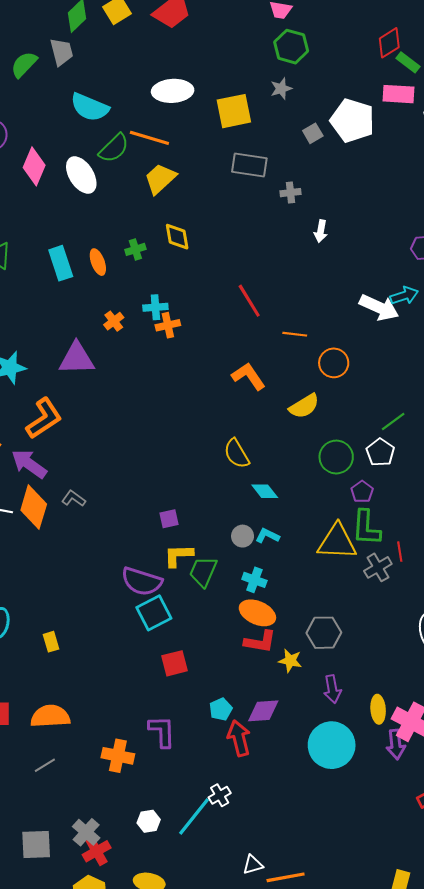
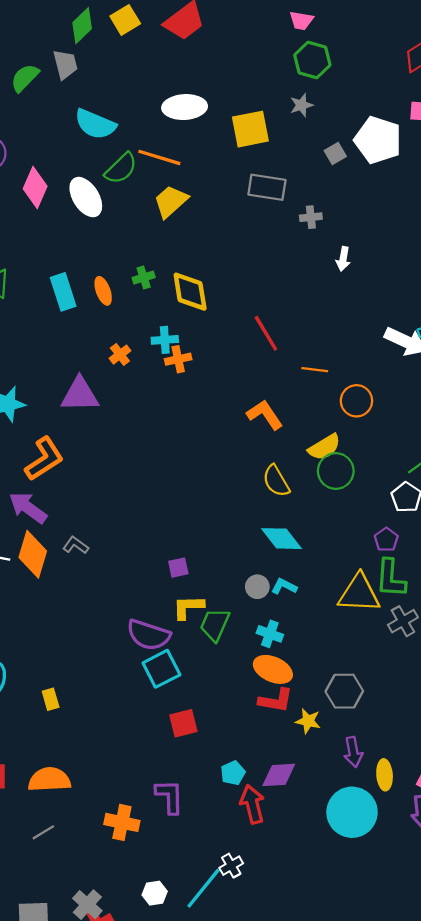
yellow diamond: (177, 237) -> (190, 292), moved, size x1.4
yellow semicircle: (237, 454) -> (276, 481), moved
green circle: (336, 457) -> (336, 471), moved
cyan diamond: (265, 491) -> (281, 539), size x1.4
yellow ellipse: (378, 709) -> (385, 775), moved

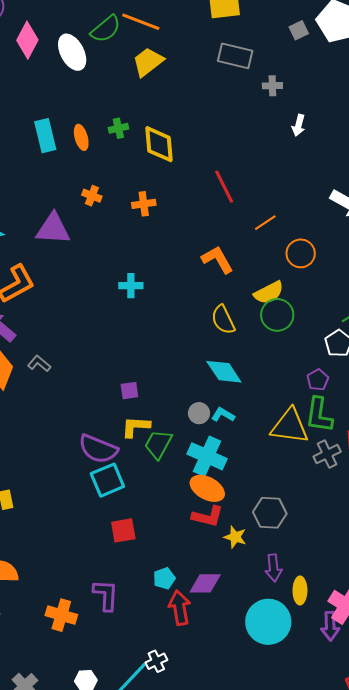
cyan cross: (165, 340) -> (131, 286), moved
orange cross: (120, 355) -> (92, 196), turned -36
orange line: (315, 370) -> (265, 223), turned -45
cyan cross: (270, 634) -> (207, 456), size x1.6

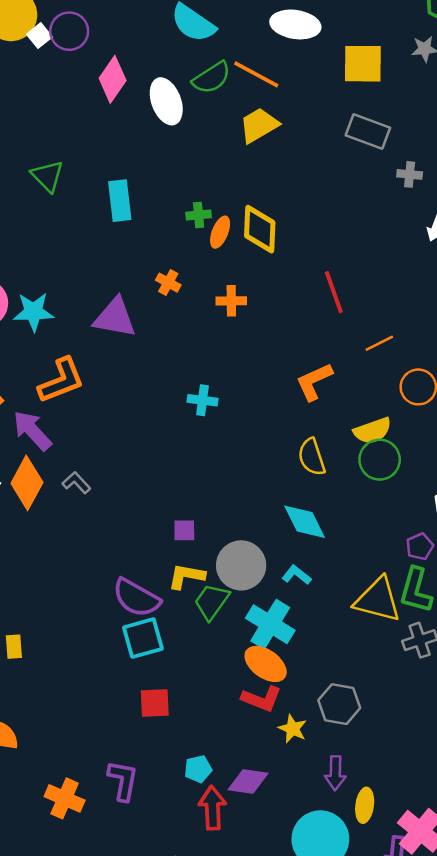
green cross: (118, 128) -> (199, 215), moved
orange ellipse: (81, 137) -> (220, 232), moved, turned 30
orange L-shape: (217, 260) -> (314, 382), turned -92
gray circle: (199, 413) -> (241, 565), moved, size x1.8

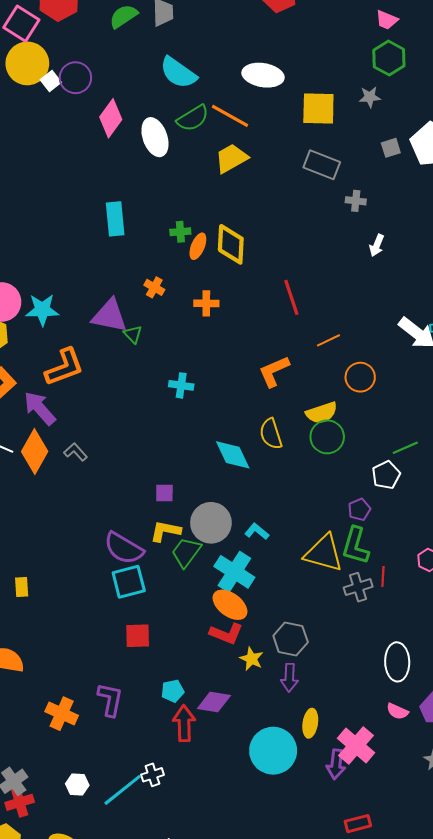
green triangle: (48, 176) -> (133, 334), moved, size x0.7
cyan diamond: (305, 522) -> (233, 455), moved
purple arrow: (335, 773) -> (289, 678), moved

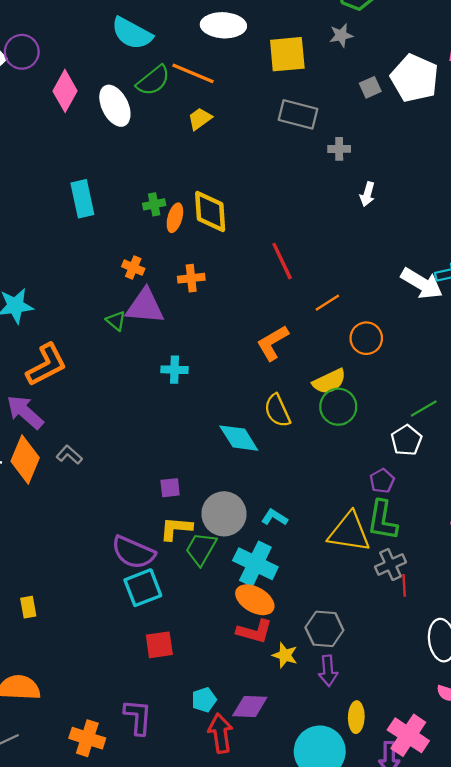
yellow trapezoid: (231, 158) -> (200, 119), size x0.7
purple triangle: (110, 316) -> (145, 306), moved
red line: (383, 576) -> (404, 585), moved

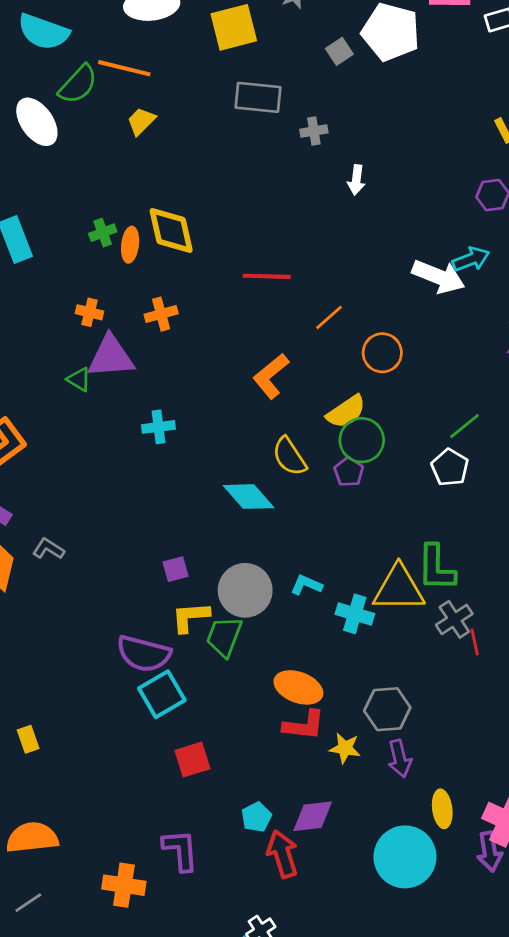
red line: (282, 261) -> (267, 276), turned -54
purple pentagon: (382, 481) -> (349, 472), moved
cyan cross: (255, 564) -> (355, 614), moved, size x0.7

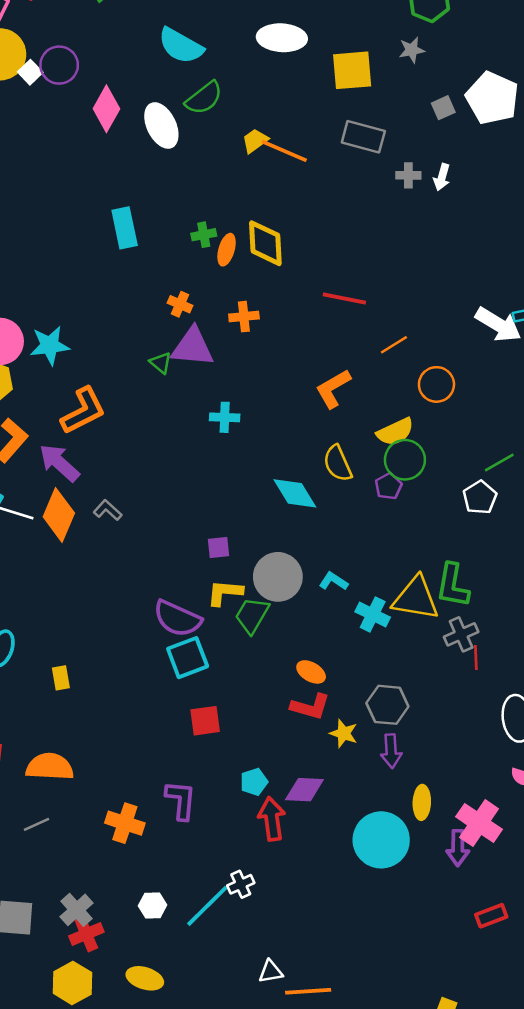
orange line: (124, 68) -> (284, 151), moved
white arrow: (356, 180) -> (442, 177), moved
orange ellipse: (298, 687) -> (311, 672), size x0.7

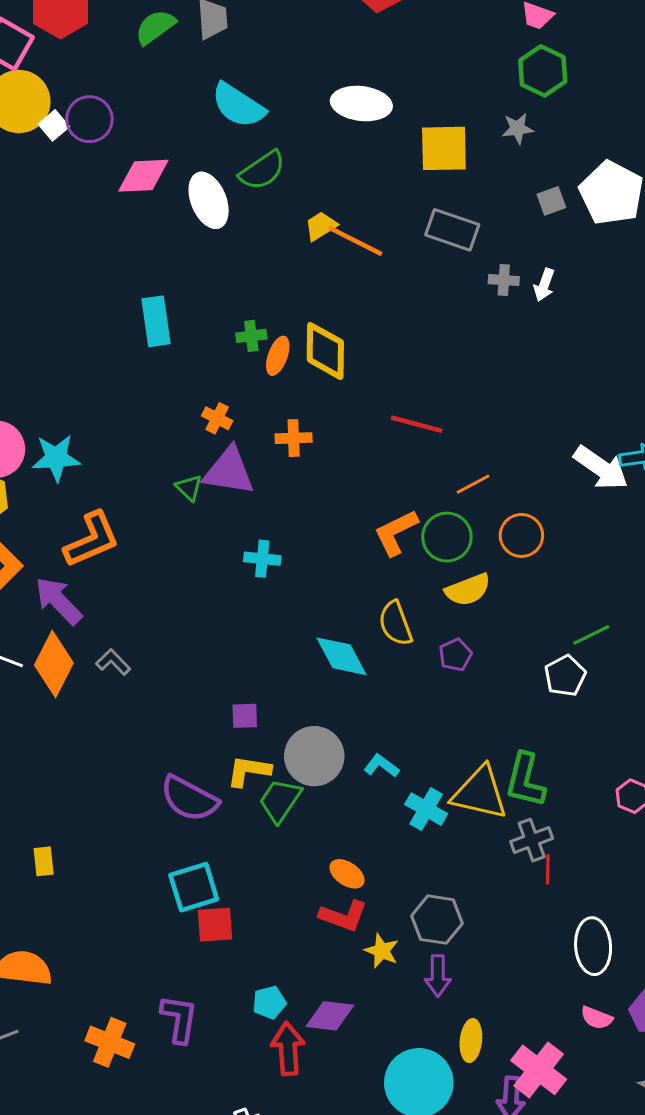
pink diamond: (106, 109) -> (143, 176), turned 54
green circle: (405, 460) -> (447, 537), moved
cyan square: (188, 658) -> (194, 887), moved

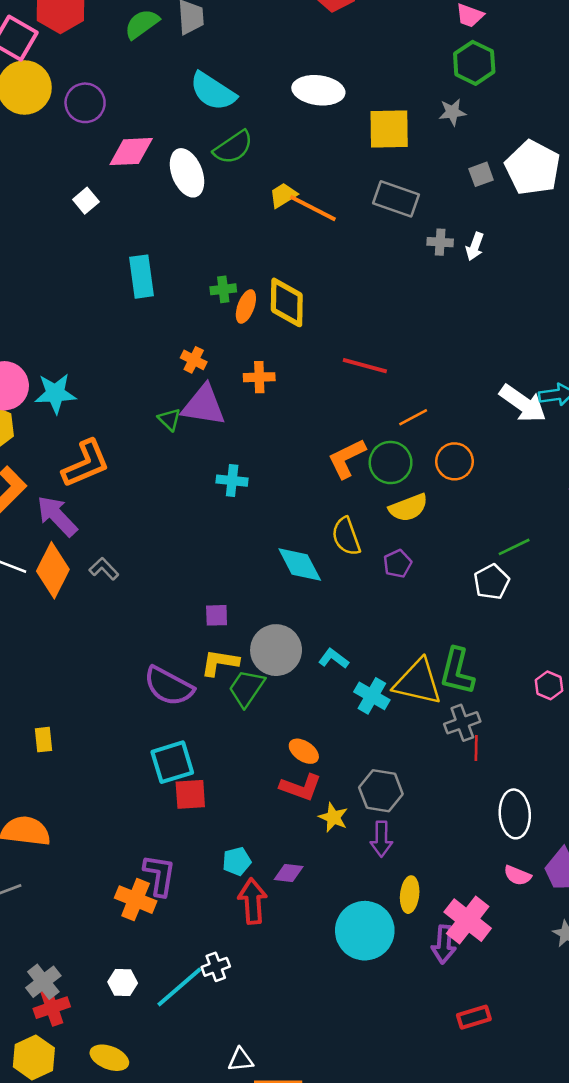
white square: (54, 125) -> (86, 201), moved
purple diamond: (330, 1016) -> (289, 873), size x0.7
orange cross: (110, 1042) -> (136, 900), moved

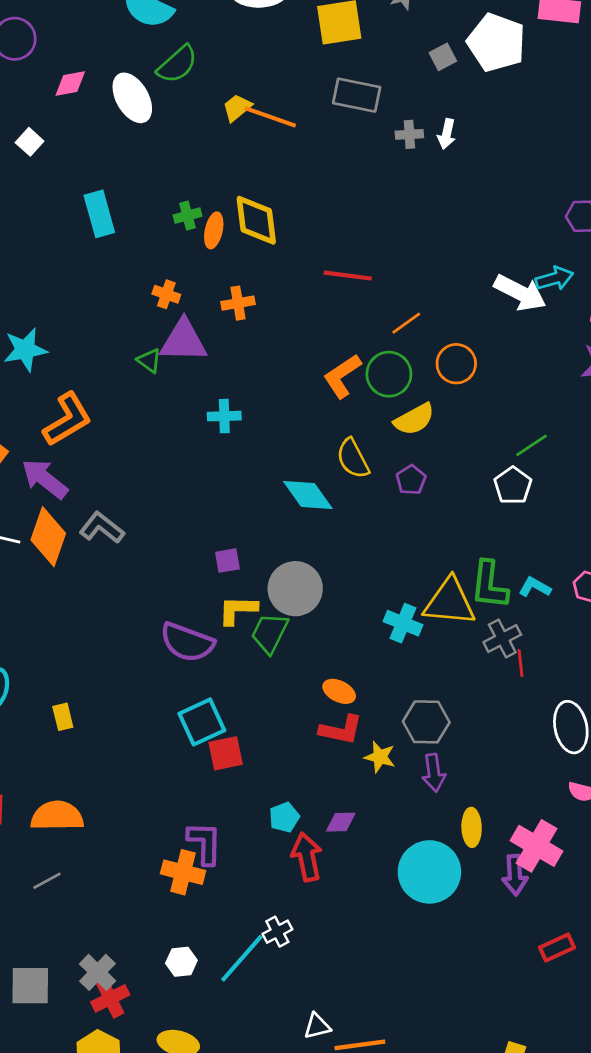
pink diamond: (131, 152) -> (70, 83), size x0.7
gray L-shape: (104, 569) -> (102, 528), size x1.4
cyan L-shape: (334, 659) -> (535, 587), moved

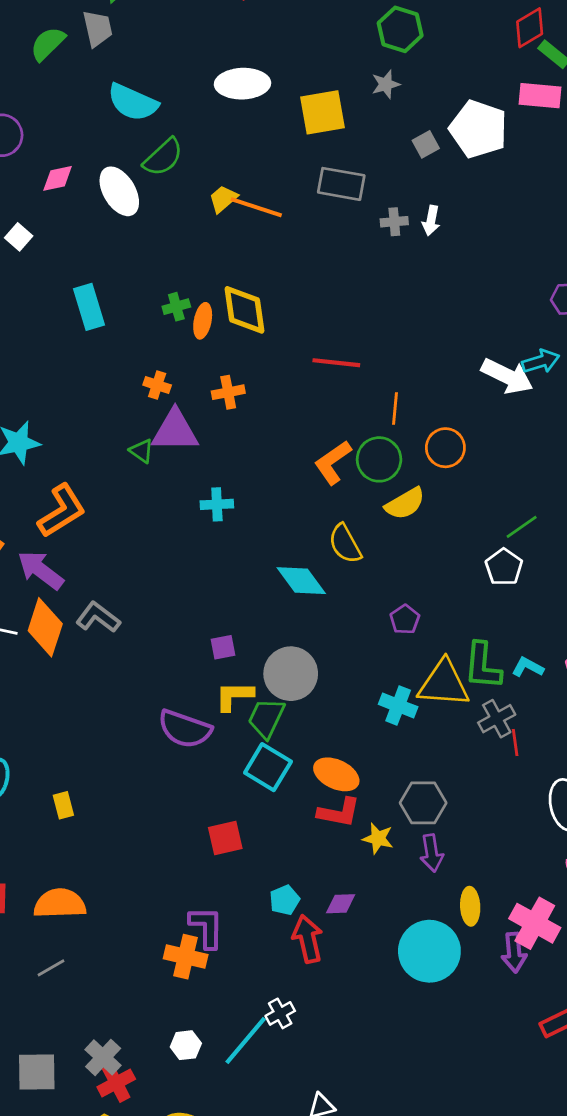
orange line: (406, 323) -> (395, 408), turned -48
purple pentagon: (411, 480) -> (405, 619), moved
orange ellipse: (339, 691) -> (336, 774), size x1.4
cyan square: (202, 722) -> (268, 767), moved, turned -33

